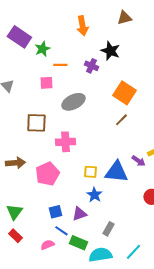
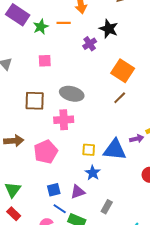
orange line: (60, 65) -> (64, 23), moved
purple cross: (91, 66) -> (90, 44), turned 32
gray ellipse: (73, 102) -> (72, 94), moved, turned 40
purple arrow: (138, 161) -> (137, 139), turned -48

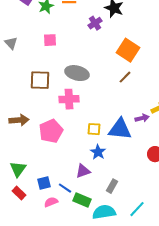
blue square: (54, 190) -> (44, 183), moved

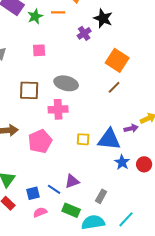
blue star: (98, 152) -> (122, 162), moved
blue line: (65, 188) -> (54, 189), moved

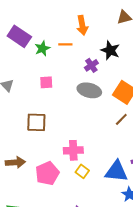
gray ellipse: (66, 83) -> (89, 90), moved
pink cross: (58, 109) -> (73, 150), moved
yellow square: (83, 139) -> (82, 171), moved, turned 32

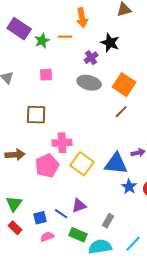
pink cross: (73, 150) -> (62, 143), moved
yellow square: (82, 171) -> (82, 164), size x1.6

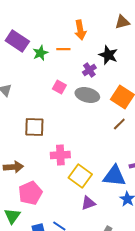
pink square: (46, 75) -> (59, 87), moved, turned 32
pink pentagon: (47, 166) -> (30, 193), moved
purple triangle: (79, 206) -> (88, 203), moved

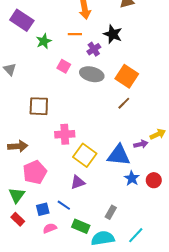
orange line: (63, 49) -> (75, 34), moved
green star: (40, 53) -> (44, 41), moved
purple triangle: (88, 203) -> (78, 182), moved

